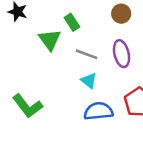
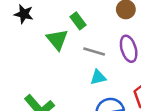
cyan triangle: (89, 81) -> (98, 77), turned -49

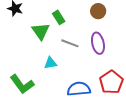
cyan triangle: (98, 77) -> (51, 63), moved

